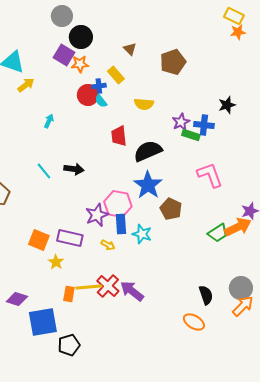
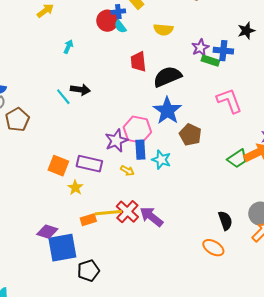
black arrow: (74, 169) -> (80, 90), moved
orange rectangle: (69, 294) -> (88, 220), turned 63
purple diamond: (17, 299) -> (47, 232), moved

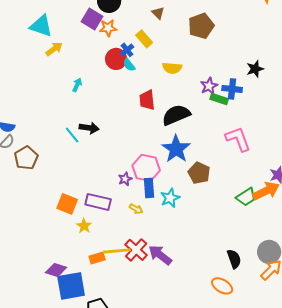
blue cross: (118, 12) -> (127, 50), turned -32
purple star: (116, 141) -> (125, 179), size x0.6
cyan star: (161, 160) -> (170, 198), turned 30

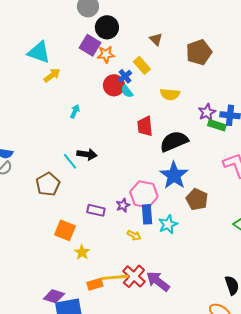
brown pentagon: (26, 158) -> (48, 184), moved
purple rectangle: (98, 202) -> (96, 210), moved, size x0.7

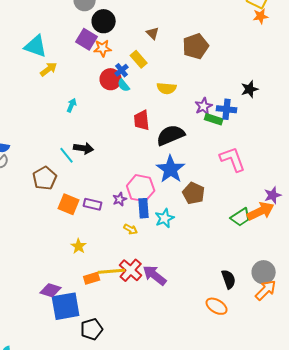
orange square: (65, 230) -> (69, 204), moved

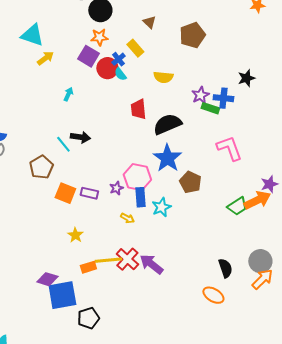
purple square: (87, 39) -> (88, 56), moved

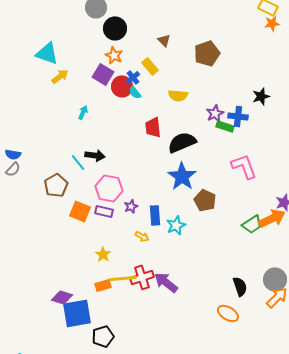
orange star: (99, 37) -> (114, 55), turned 30
pink hexagon: (137, 177) -> (109, 188), moved
yellow star: (75, 235) -> (103, 254), moved
red cross: (127, 259) -> (142, 277), turned 30

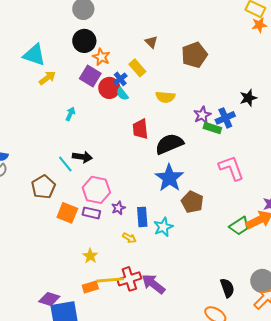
black circle: (115, 28) -> (84, 41), moved
blue cross: (238, 116) -> (225, 118), turned -30

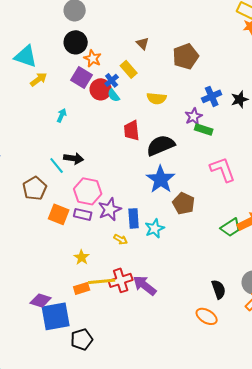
blue cross: (225, 118) -> (212, 96), moved
purple star: (118, 208) -> (110, 209), size x1.6

